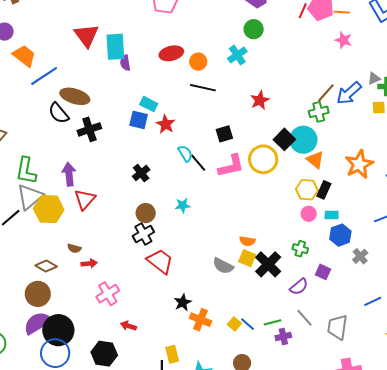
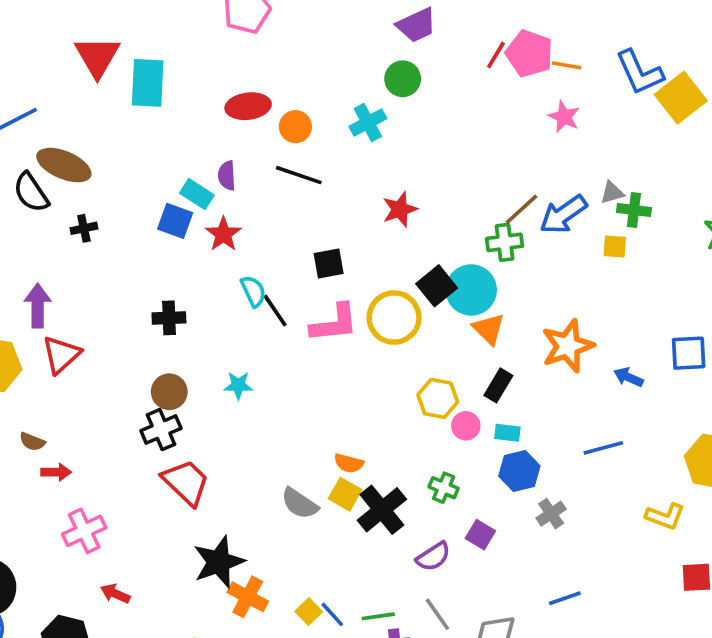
purple semicircle: (125, 63) -> (227, 176), moved
black cross: (89, 129) -> (84, 228), size x0.6
black cross: (141, 173) -> (169, 318), turned 30
yellow hexagon: (307, 190) -> (438, 398), moved
black star: (183, 302) -> (219, 562), size x1.6

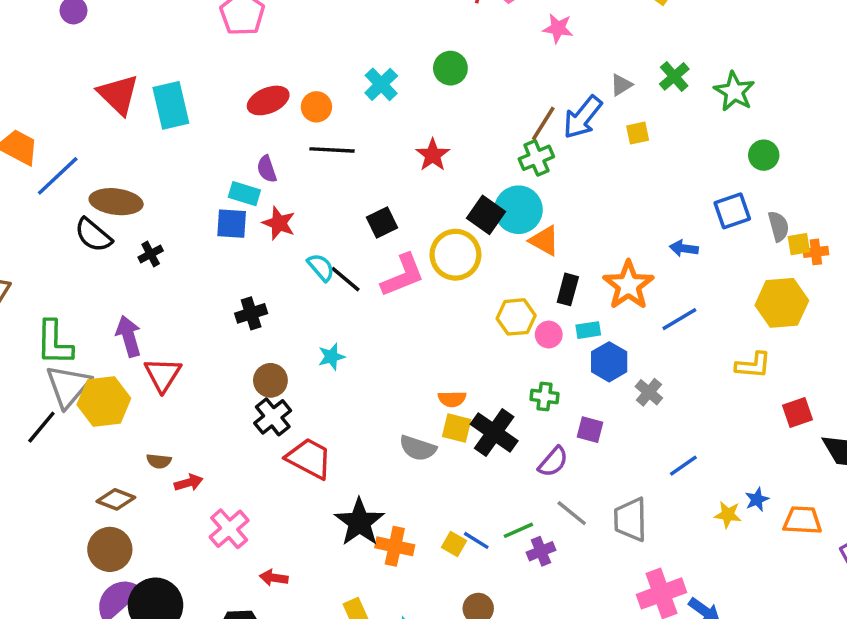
green circle: (403, 79) -> (450, 68), moved
green cross: (634, 210) -> (674, 76), moved, turned -32
orange star: (568, 346) -> (628, 285), moved

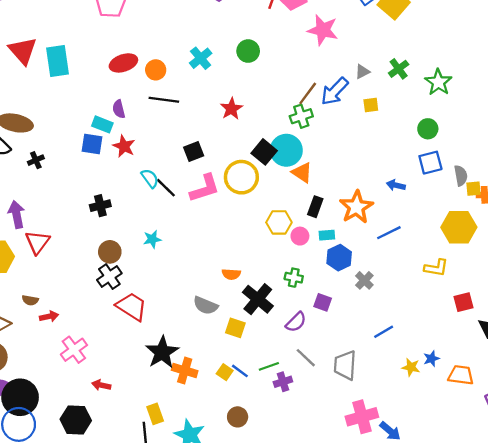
pink star: (558, 28) -> (323, 30), size x1.5
green circle: (764, 155) -> (428, 129), moved
yellow square: (457, 428) -> (235, 328), moved

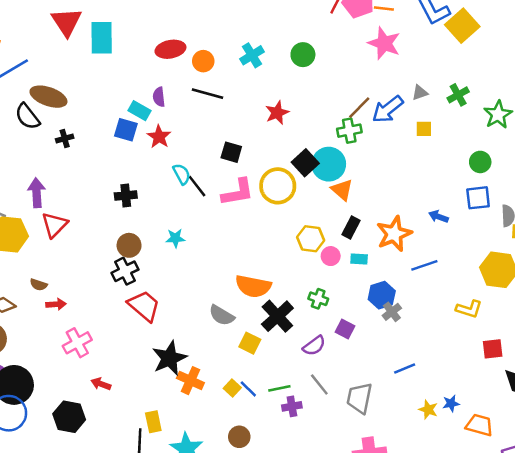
black square: (194, 151) -> (231, 152), turned 30
blue hexagon: (339, 258) -> (382, 295), moved
orange semicircle: (231, 274) -> (253, 286), size x1.8

